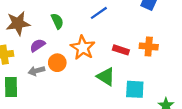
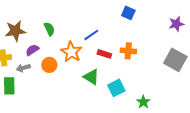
blue line: (99, 13) -> (91, 35), moved
gray arrow: (36, 71) -> (23, 68), moved
cyan square: (135, 89) -> (116, 88), turned -30

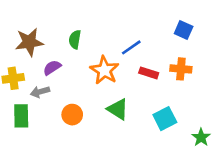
blue square: (128, 13) -> (184, 30), moved
green semicircle: (49, 29) -> (75, 39), turned -144
orange circle: (49, 65) -> (72, 115), moved
green triangle: (91, 77) -> (118, 109), moved

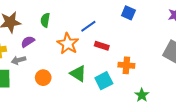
orange cross: (181, 69) -> (126, 65), moved
cyan square: (165, 119) -> (104, 81), moved

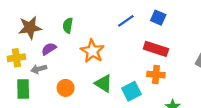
blue line: (88, 26) -> (126, 21), moved
red rectangle: (102, 46) -> (156, 49), moved, size x1.5

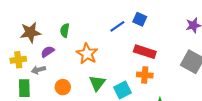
blue square: (158, 18) -> (140, 19), moved
green triangle: (104, 83) -> (97, 83), turned 36

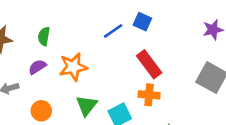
purple semicircle: (48, 52) -> (37, 67), moved
red rectangle: (145, 52) -> (149, 64), turned 35
orange star: (87, 54) -> (73, 67), turned 30

